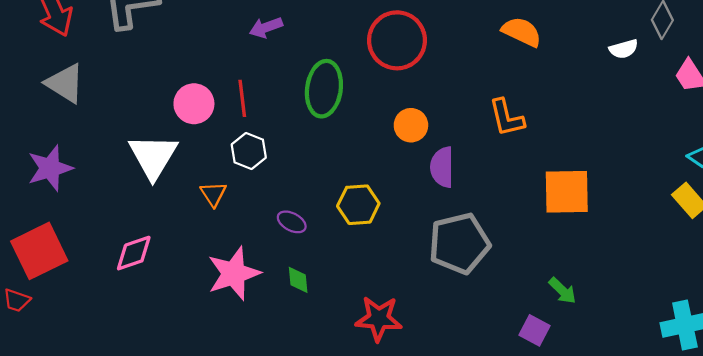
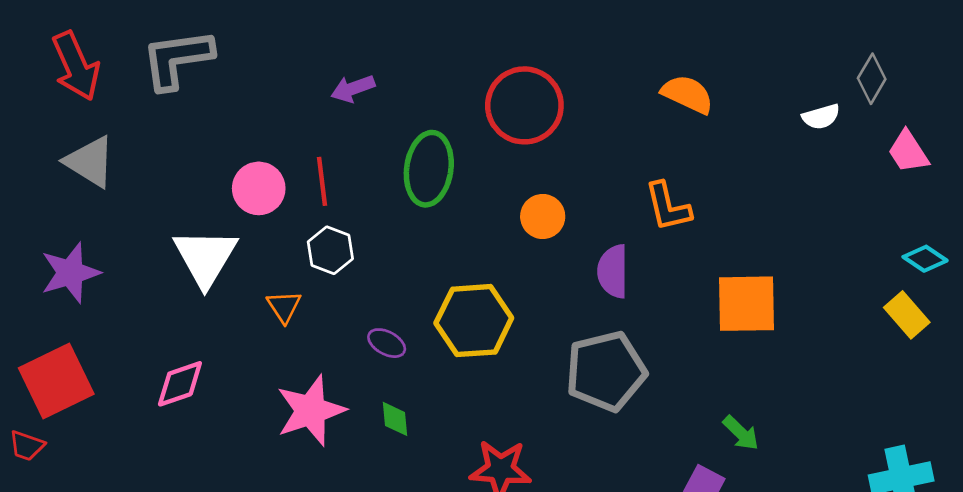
purple semicircle: (442, 167) -> (613, 271), moved
yellow hexagon: (358, 205) -> (474, 321), size x1.4

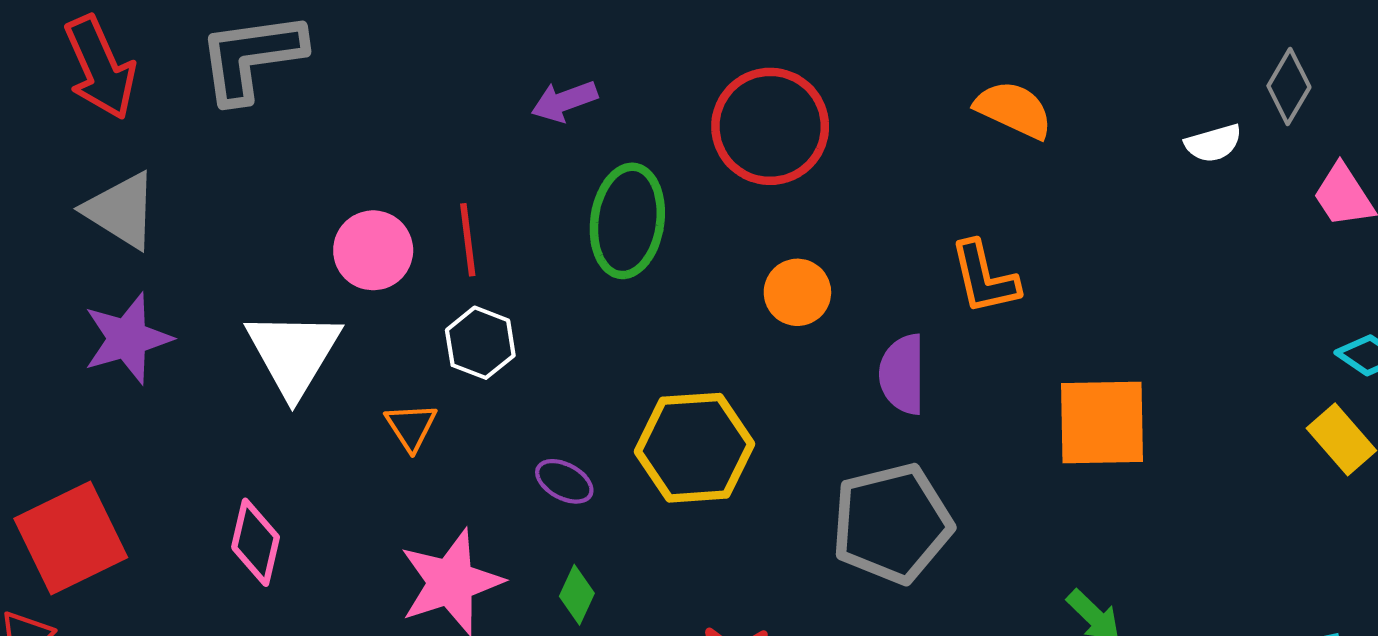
purple arrow: (353, 89) -> (564, 101), moved
purple star: (70, 273) -> (127, 339), moved
pink diamond: (180, 384) -> (256, 542), turned -58
green diamond: (395, 419) -> (577, 595), turned 30

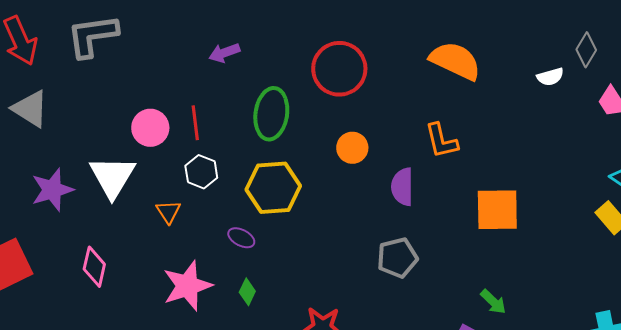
purple arrow: (564, 101) -> (224, 53), moved
orange semicircle: (1014, 110) -> (455, 61), size x1.4
purple star: (127, 339) -> (52, 190), moved
yellow hexagon: (695, 448) -> (273, 188), moved
gray pentagon: (892, 523) -> (397, 258), size x0.7

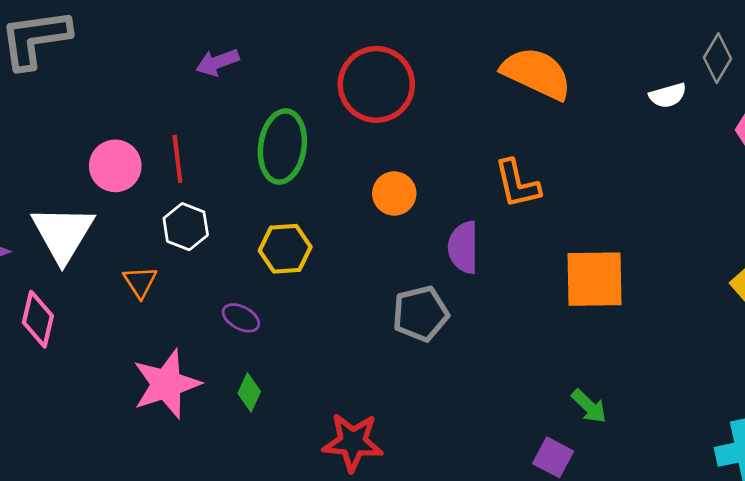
yellow hexagon: (273, 188) -> (285, 249), size x0.7
gray pentagon: (397, 258) -> (421, 314), moved
pink diamond: (94, 267) -> (38, 319), moved

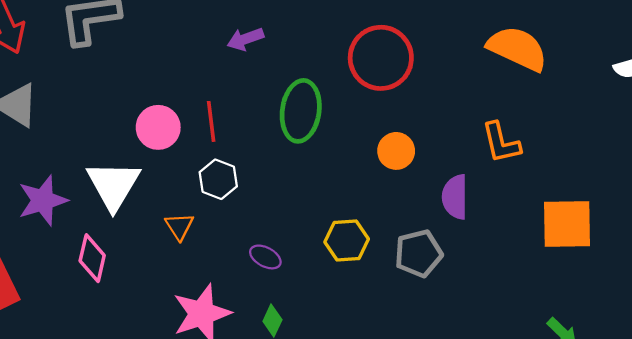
yellow hexagon: (285, 249) -> (347, 240), moved

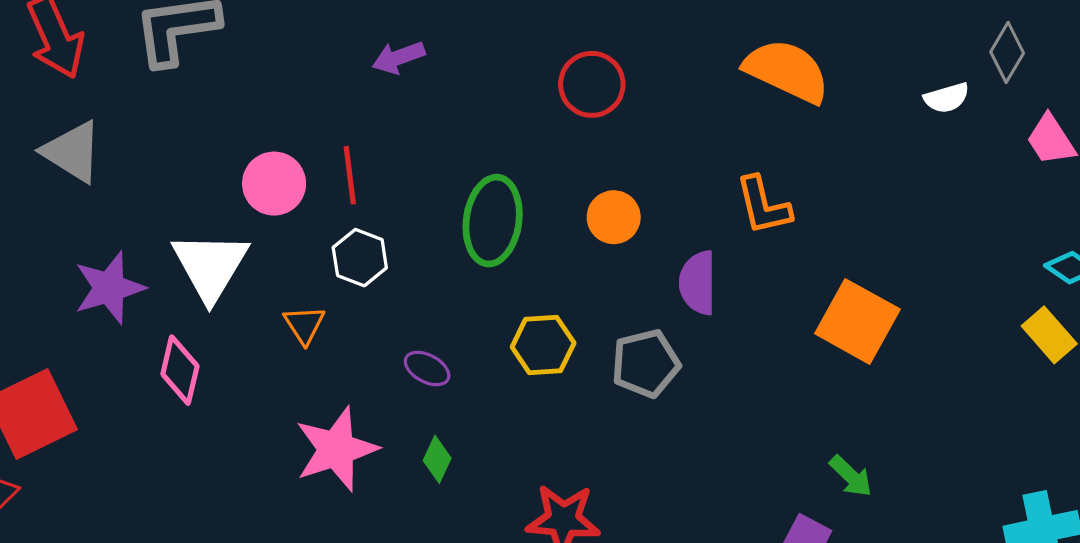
red circle: (381, 58) -> (592, 84), size x0.7
green ellipse: (301, 111) -> (493, 221), moved
orange square: (567, 224) -> (857, 321), turned 30

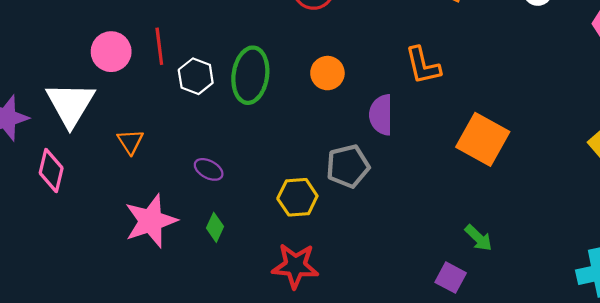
white hexagon: (360, 258) -> (196, 76), moved
yellow hexagon: (543, 345) -> (297, 197), moved

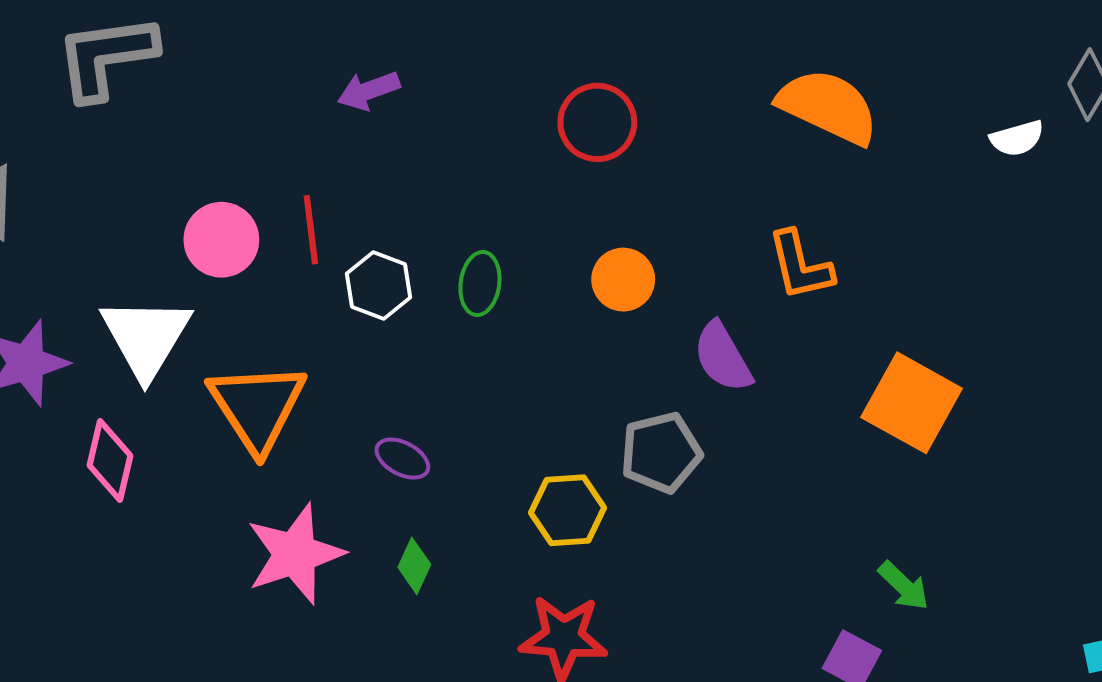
green ellipse: (250, 75) -> (480, 283), size x0.6
purple semicircle: (381, 115) -> (723, 357), turned -30
orange triangle: (130, 142) -> (257, 407), size x2.0

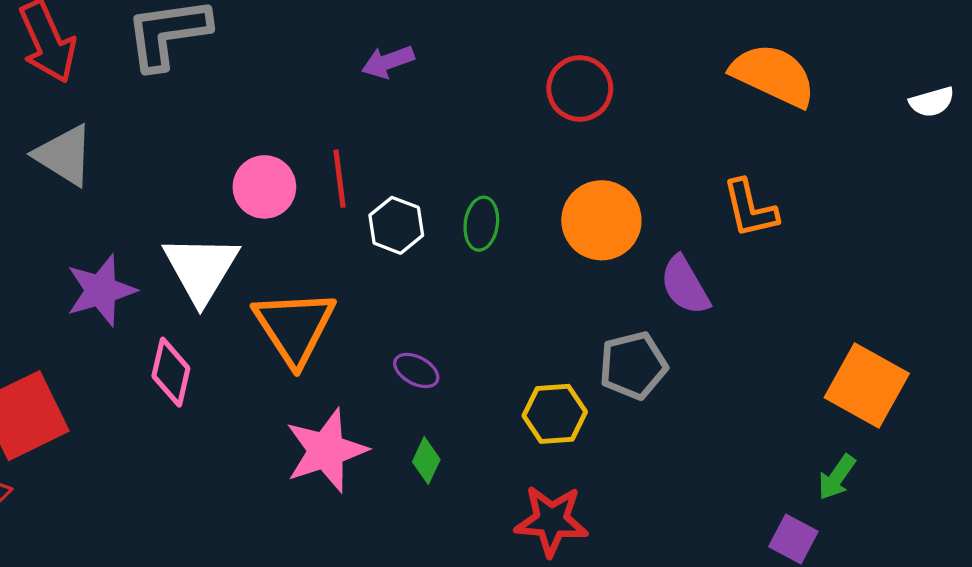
orange circle: (623, 280) -> (601, 220), size x1.5
orange square: (912, 403) -> (867, 385), moved
green arrow: (904, 586) -> (837, 477), turned 81

